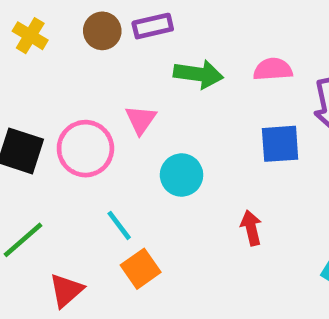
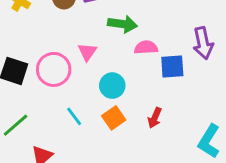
pink semicircle: (273, 69) -> (146, 47), moved
red arrow: (251, 228) -> (155, 118), turned -144
orange square: (141, 269) -> (114, 118), moved

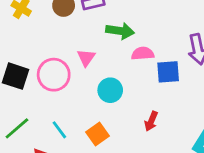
cyan line: (74, 116) -> (59, 130), moved
orange square: (114, 118) -> (97, 134), moved

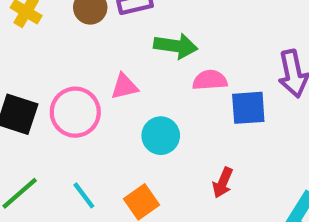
pink triangle: (86, 58) -> (124, 86), turned 42

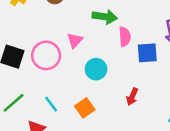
pink semicircle: (210, 80) -> (125, 37), turned 90
pink triangle: (124, 86) -> (75, 40), turned -35

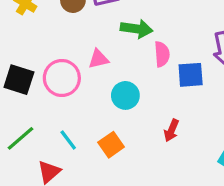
pink triangle: (75, 40) -> (98, 59), turned 35

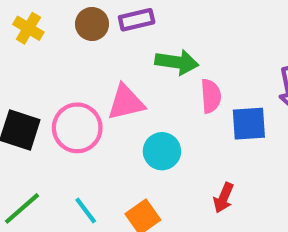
pink triangle: (98, 59) -> (126, 102), size x1.4

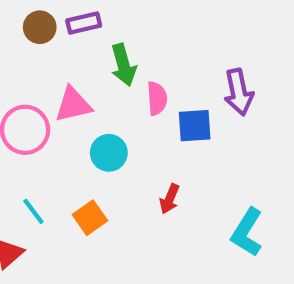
green arrow: (177, 62) -> (123, 65), turned 66

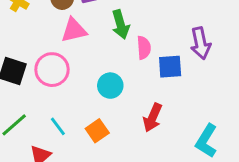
pink triangle: (73, 105) -> (74, 30), moved
red arrow: (170, 199) -> (153, 118), size x1.4

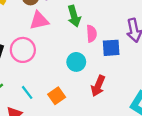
cyan circle: (110, 86) -> (76, 62), moved

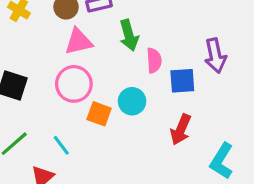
pink circle: (23, 50) -> (74, 84), moved
red arrow: (98, 86) -> (181, 130), moved
orange square: (57, 96) -> (99, 114), moved, turned -35

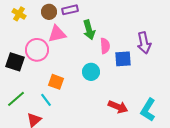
pink circle: (74, 84) -> (37, 50), moved
orange square: (99, 114) -> (56, 82), moved
red arrow: (181, 130) -> (118, 107), moved, turned -90

